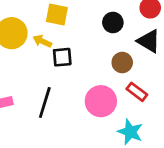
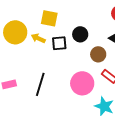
black circle: (113, 22) -> (80, 34), moved
black square: (62, 57) -> (59, 43), moved

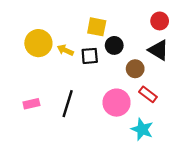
yellow square: (49, 18) -> (97, 27), moved

